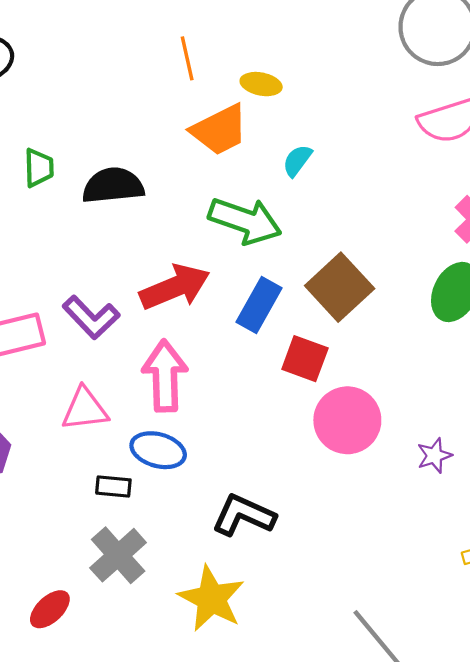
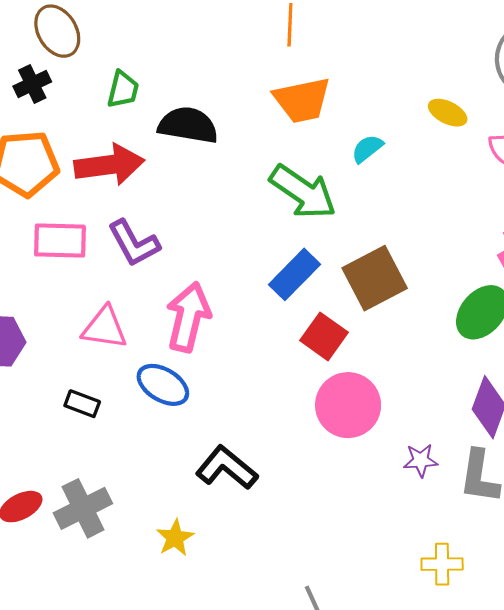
yellow ellipse: (261, 84) -> (448, 113), moved
red arrow: (175, 287) -> (109, 165), moved
black rectangle: (113, 486) -> (82, 404), moved
gray cross: (118, 555) -> (83, 508), moved
yellow star: (211, 599) -> (175, 538), size x0.6

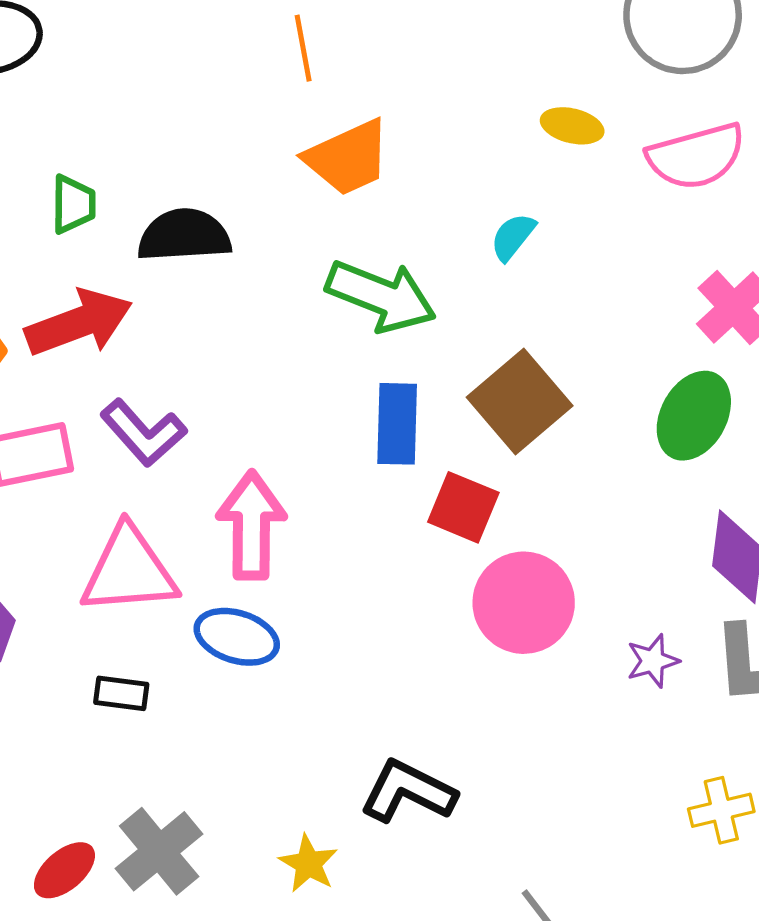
cyan semicircle: (367, 149) -> (513, 237), moved
blue rectangle: (295, 274) -> (397, 424), turned -30
pink triangle: (105, 328) -> (129, 571), size x1.4
black L-shape: (227, 468) -> (408, 791), moved

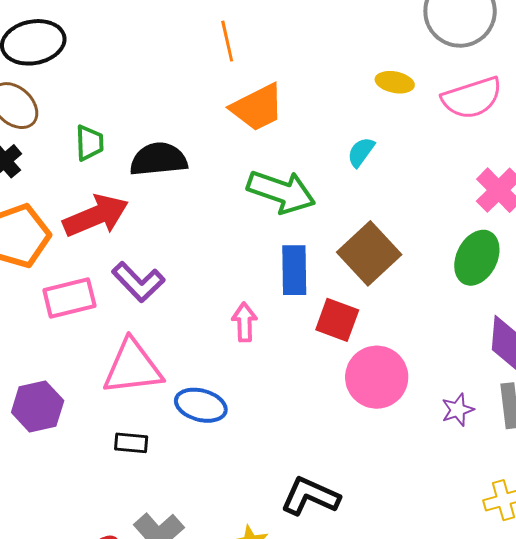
pink arrow: (251, 525) -> (244, 322), moved, size x0.6

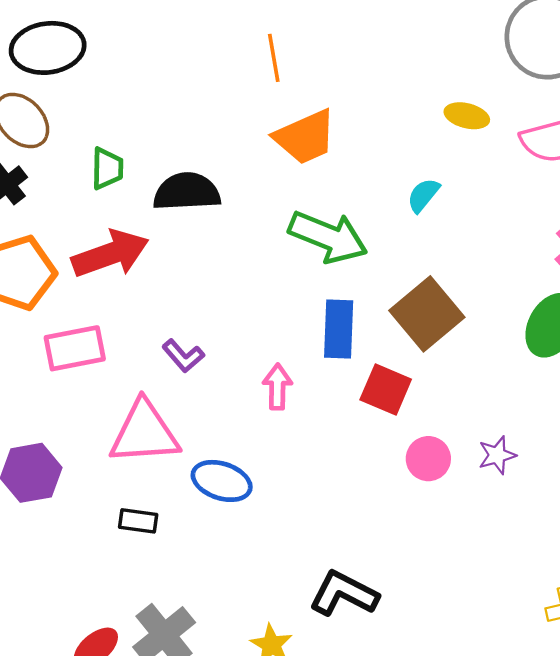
purple L-shape: (138, 282) -> (183, 356), moved, size x0.7
pink circle: (377, 377) -> (428, 459), size x0.6
purple star: (458, 410) -> (497, 455), moved

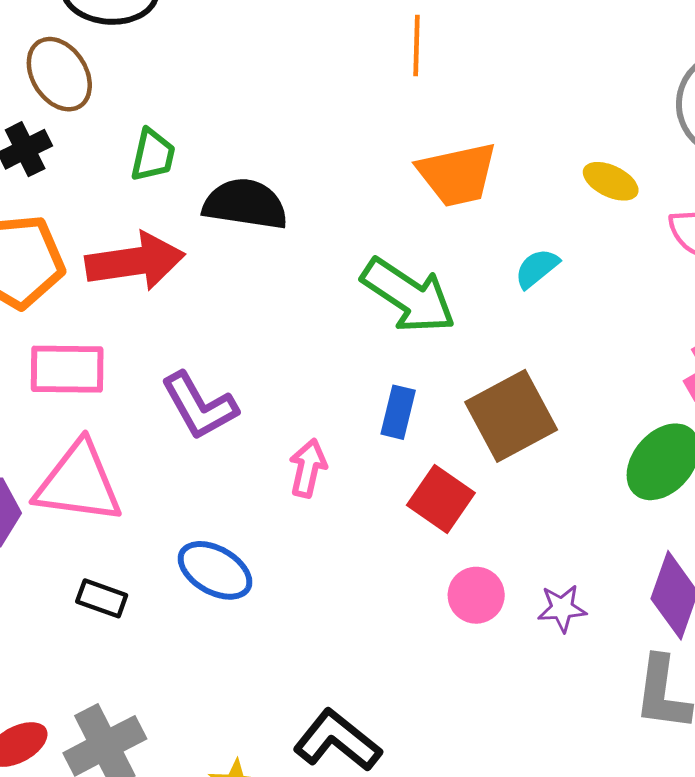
orange line: (274, 58) -> (416, 46), moved
orange trapezoid: (305, 137) -> (457, 174), moved
blue rectangle: (339, 329) -> (398, 412), size x0.7
purple L-shape: (183, 356) -> (199, 406), size x1.5
pink triangle: (144, 433) -> (78, 483), moved

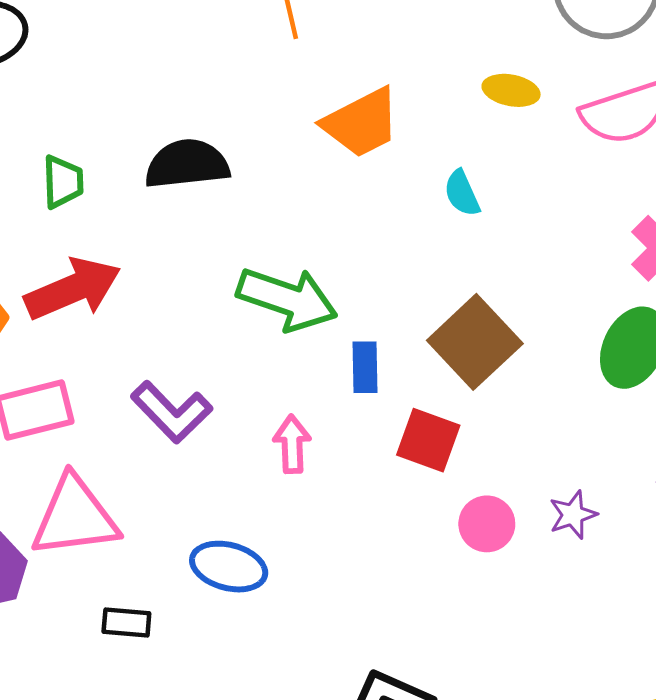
black semicircle: (245, 204) -> (187, 164), moved
cyan semicircle: (537, 268) -> (462, 193), turned -60
green arrow: (408, 296) -> (287, 299), moved

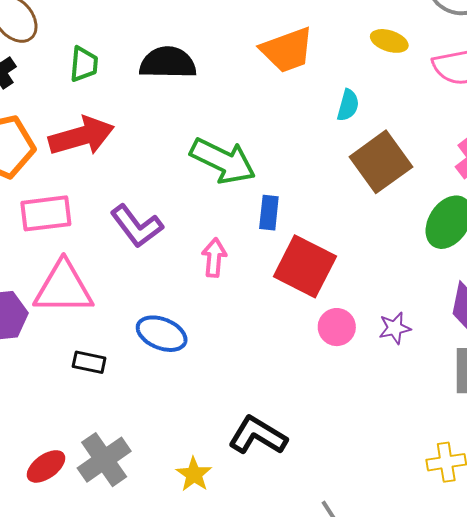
cyan semicircle: (462, 193) -> (348, 105), turned -148
brown square: (475, 342) -> (381, 162), moved
red square: (428, 440) -> (305, 266), size x1.4

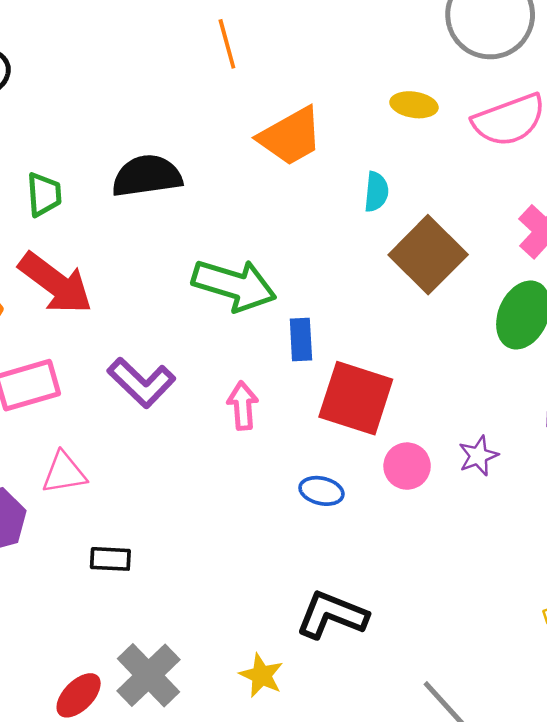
red arrow: (81, 136) -> (56, 283), turned 62
pink triangle: (63, 288) -> (64, 473), size x0.6
blue ellipse: (162, 334) -> (321, 491), moved, size x0.7

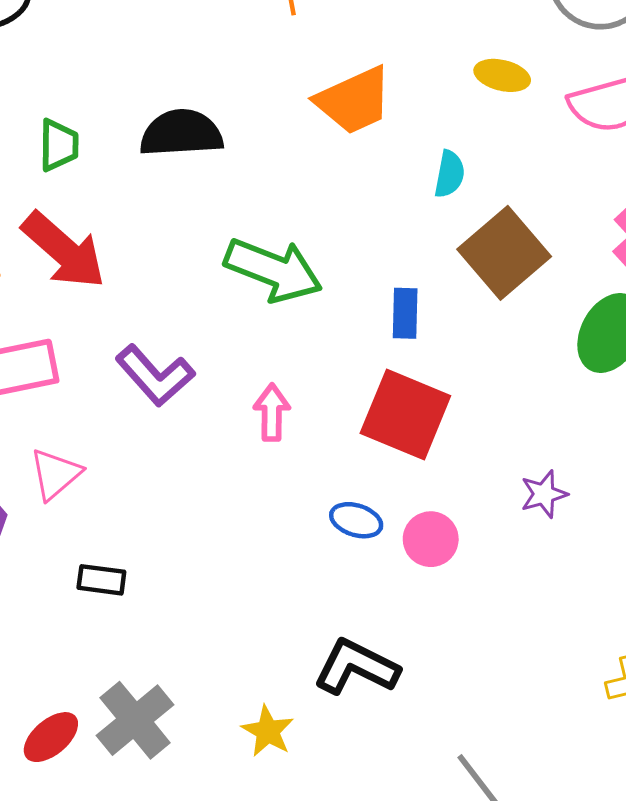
blue rectangle: (301, 339) -> (405, 313), moved
pink circle: (407, 466) -> (431, 539), moved
pink triangle: (64, 473) -> (55, 474), turned -36

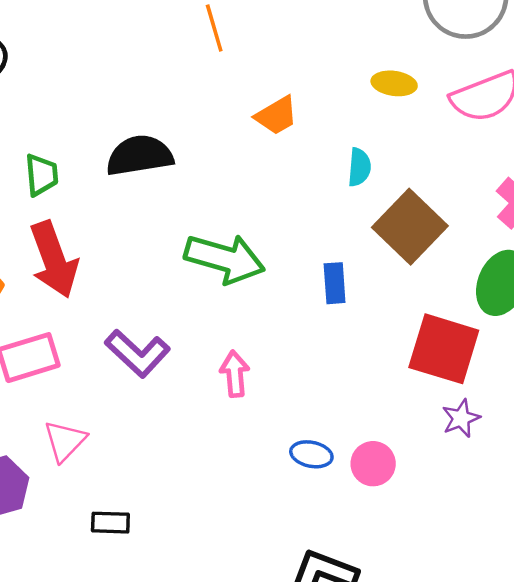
orange trapezoid: (354, 101) -> (276, 116), size x0.7
red arrow: (64, 250) -> (54, 260), turned 34
red square: (405, 414) -> (444, 349), moved

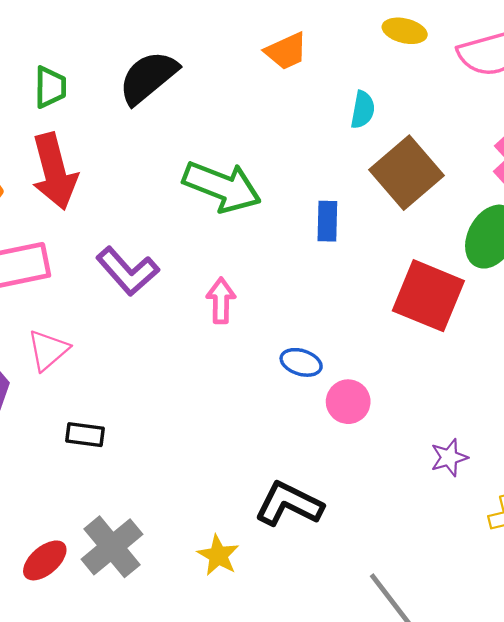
black semicircle: (140, 156) -> (148, 77), turned -36
purple star: (461, 418) -> (449, 458), moved
blue ellipse: (311, 454) -> (301, 362), moved

